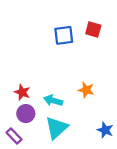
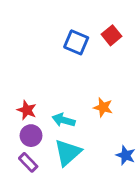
red square: (93, 29) -> (112, 35), turned 35
blue square: (64, 35) -> (76, 42), turned 30
purple rectangle: (14, 136) -> (28, 162), moved

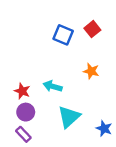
orange star: (103, 107) -> (91, 71), moved
cyan arrow: (63, 120) -> (53, 86), moved
cyan triangle: (68, 153) -> (69, 117), moved

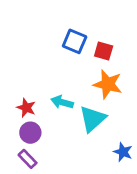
red square: (92, 29) -> (104, 51), moved, turned -35
orange star: (91, 71) -> (108, 84), size x1.5
cyan triangle: (69, 117) -> (93, 119), moved

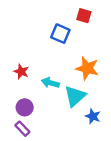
red square: (104, 51) -> (84, 16), moved
red star: (26, 108) -> (21, 72), moved
blue star: (123, 152) -> (93, 116), moved

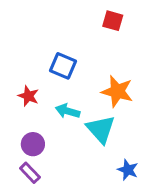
blue square: (60, 34) -> (63, 66), moved
cyan triangle: (75, 96) -> (101, 129), turned -30
blue star: (93, 116) -> (128, 170), moved

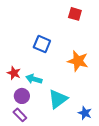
red star: (28, 96) -> (14, 73), moved
cyan arrow: (68, 111) -> (34, 79), moved
cyan triangle: (101, 129) -> (58, 99), moved, turned 35

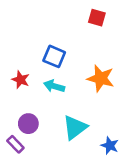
red star: (14, 73) -> (21, 80), moved
cyan arrow: (34, 79) -> (54, 86), moved
purple rectangle: (20, 115) -> (15, 144), moved

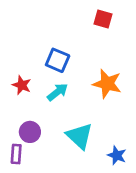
cyan arrow: (54, 86) -> (58, 92), turned 126
cyan triangle: (75, 127) -> (80, 136), turned -40
purple rectangle: (15, 144) -> (16, 154), turned 48

